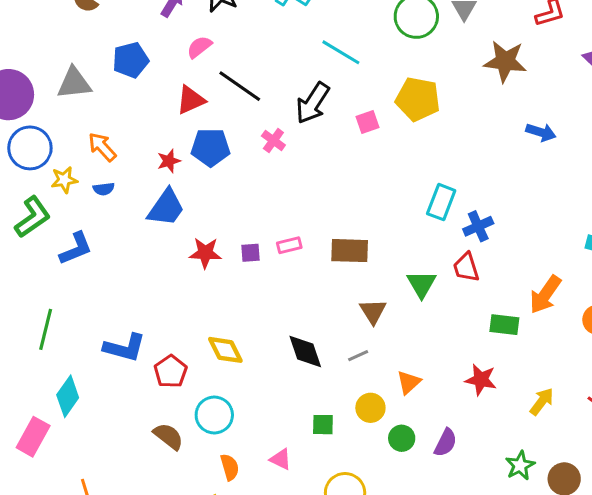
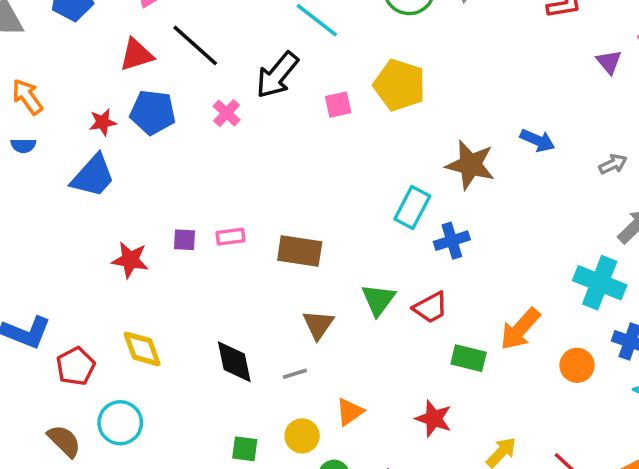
brown star: (505, 61) -> (470, 165), moved
red star: (205, 253) -> (130, 260), moved
red trapezoid: (466, 267) -> (430, 308), moved, turned -108

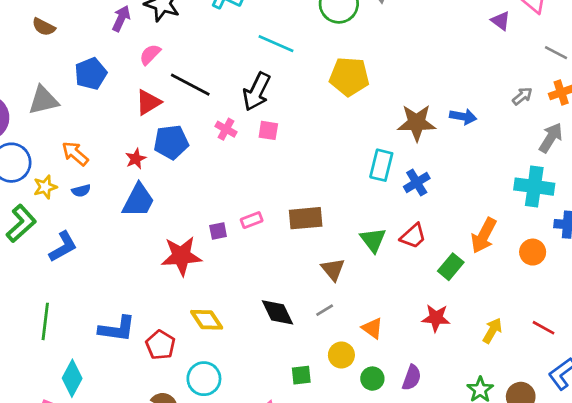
pink square: (338, 105) -> (268, 130), moved, turned 35
blue arrow: (537, 140) -> (463, 117), moved
red star: (130, 260) -> (181, 256), size x1.4
green rectangle: (469, 358) -> (451, 267), turned -50
orange triangle: (350, 412) -> (372, 328), turned -35

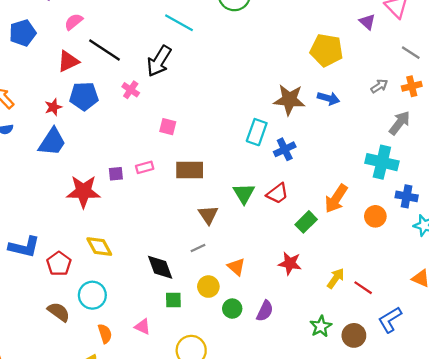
yellow pentagon: (349, 77) -> (326, 50), moved
pink square: (268, 130) -> (168, 127), moved
black diamond: (277, 312) -> (160, 267), moved
red line: (544, 328) -> (363, 288), moved

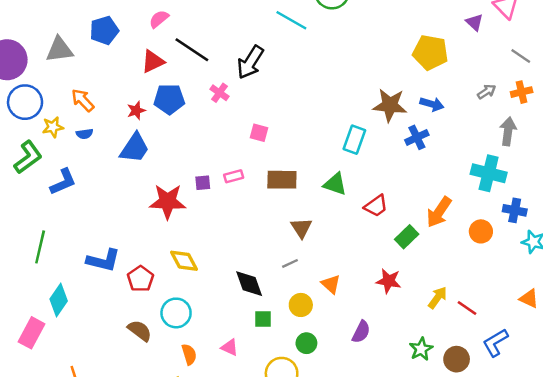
cyan line: (179, 23) -> (291, 20), moved
gray arrow: (400, 123) -> (508, 131), turned -30
blue cross: (285, 149) -> (417, 137), moved
green triangle: (244, 193) -> (335, 184), moved, turned -40
green circle: (232, 309) -> (306, 343), moved

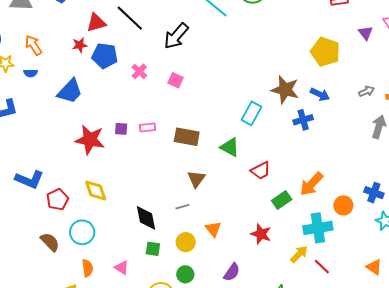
pink cross: (219, 93) -> (139, 71), moved
red star: (136, 111) -> (80, 45), moved
pink square: (259, 133) -> (176, 80), moved
cyan cross: (489, 173) -> (318, 228), moved, turned -32

